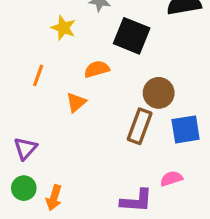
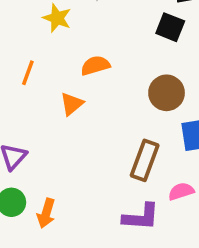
black square: (132, 36) -> (170, 27), moved, size x0.7
brown rectangle: (140, 126) -> (145, 160), moved

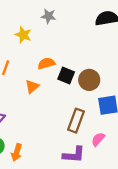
black square: (170, 27) -> (66, 76), moved
pink semicircle: (181, 191) -> (98, 139), turned -32

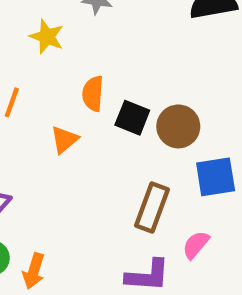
orange semicircle: (46, 63) -> (93, 94), turned -70

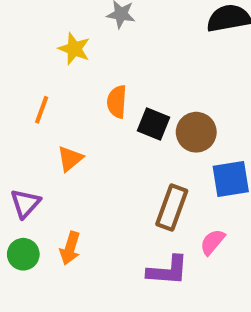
orange triangle: (64, 140) -> (70, 159), moved
orange arrow: (34, 271) -> (70, 248), moved

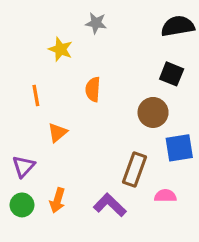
orange line: (42, 110) -> (36, 96), turned -30
black square: (153, 124) -> (172, 74), moved
pink semicircle: (212, 242) -> (165, 196), turned 50
purple L-shape: (168, 271) -> (110, 205), moved, turned -140

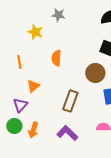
purple triangle: (24, 166) -> (20, 105), moved
brown rectangle: (135, 170) -> (70, 101), moved
green circle: (22, 205) -> (14, 126), moved

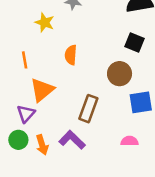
orange triangle: (33, 86) -> (42, 90), size x1.5
orange arrow: (33, 130) -> (42, 145), turned -35
purple L-shape: (67, 133) -> (72, 140), moved

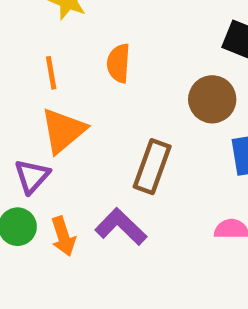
orange line: (25, 60) -> (51, 73), moved

